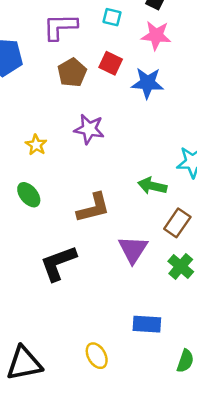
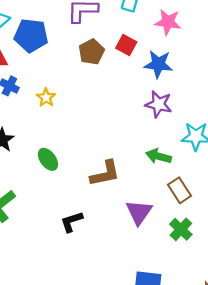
purple star: (89, 129) -> (159, 104), moved
yellow star: (36, 145) -> (46, 98), moved
brown rectangle: (177, 223) -> (180, 190), turned -70
black L-shape: (58, 263) -> (72, 222), size x0.7

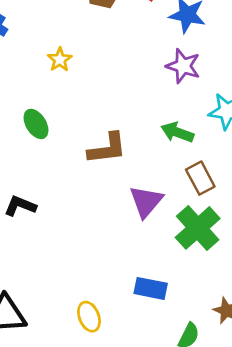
yellow star: (46, 98) -> (60, 60), moved
black L-shape: (72, 222) -> (20, 206), moved, turned 35
green cross: (181, 229) -> (198, 228), size x1.5

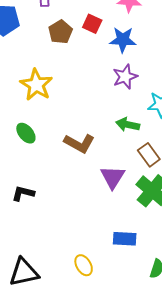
yellow star: (60, 60) -> (36, 85), size x1.8
purple star: (183, 66) -> (125, 77), turned -30
brown L-shape: (107, 148) -> (79, 143), turned 44

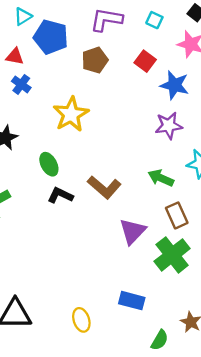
brown pentagon: (60, 32) -> (95, 60), moved
black L-shape: (23, 193) -> (60, 195), moved

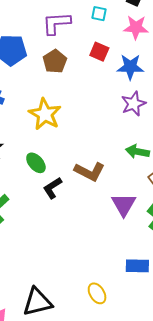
black L-shape: (60, 195) -> (52, 188), turned -45

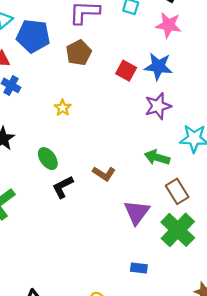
red square: (99, 52) -> (126, 71), moved
yellow star: (45, 114) -> (63, 108), size x0.5
brown L-shape: (90, 172) -> (104, 174), size x0.7
blue rectangle: (137, 266) -> (139, 268), moved, size x0.7

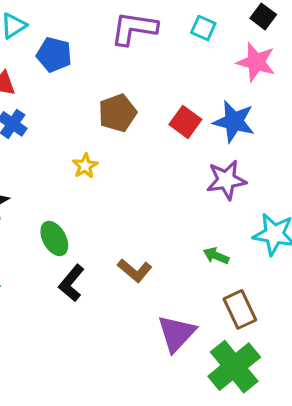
blue pentagon: (33, 36) -> (54, 55), size x0.7
brown pentagon: (79, 53) -> (118, 113), moved
green arrow: (157, 157) -> (216, 256), size x0.7
black L-shape: (63, 187) -> (72, 283), turned -30

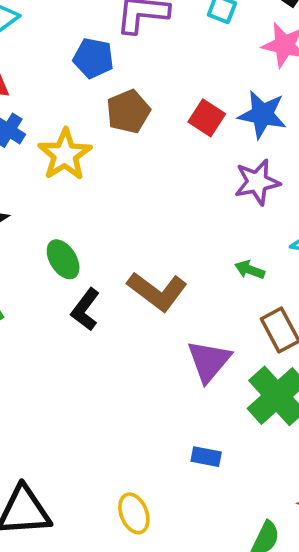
blue pentagon: (54, 55) -> (93, 58), moved
yellow star: (85, 166) -> (65, 155), moved, size x1.8
brown L-shape: (135, 270) -> (157, 291), size x1.5

